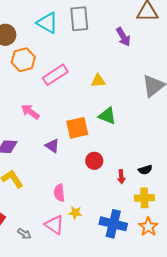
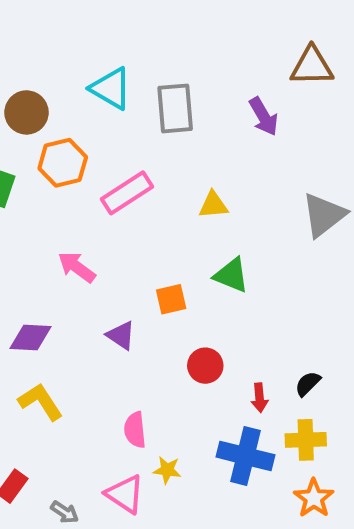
gray rectangle: (79, 19) -> (175, 108), moved
orange square: (77, 128) -> (171, 299), size x0.7
black semicircle: (145, 170) -> (308, 384), turned 152
blue cross: (113, 224) -> (245, 456), moved

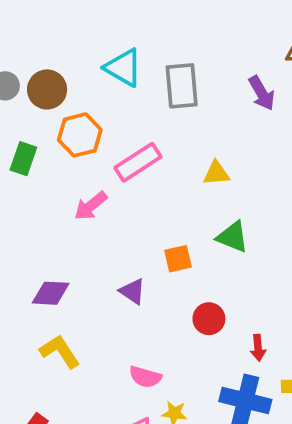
pink arrow: (77, 267) -> (91, 206), moved, turned -75
pink semicircle: (135, 430) -> (145, 377), turned -68

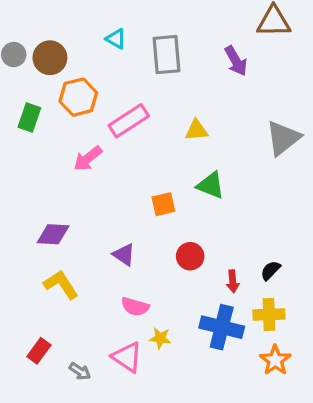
cyan triangle: (123, 68) -> (116, 39), size x0.6
purple triangle: (133, 291) -> (124, 255), moved

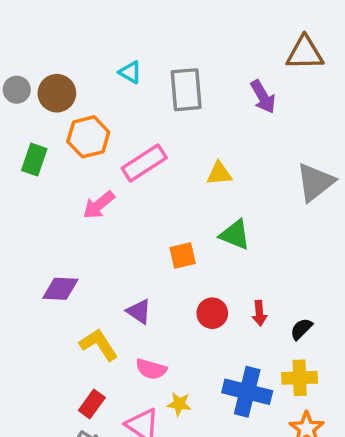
red arrow: (233, 281) -> (259, 313), moved
yellow L-shape: (61, 285) -> (99, 345), moved
red rectangle: (39, 351) -> (92, 404), moved

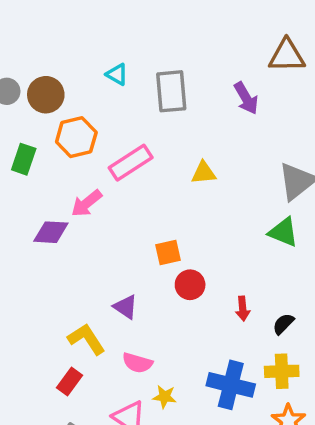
green triangle: (235, 235) -> (283, 232), moved
purple diamond: (60, 289) -> (51, 232), moved
red circle: (212, 313) -> (190, 285), moved
red rectangle: (92, 404) -> (70, 381), moved

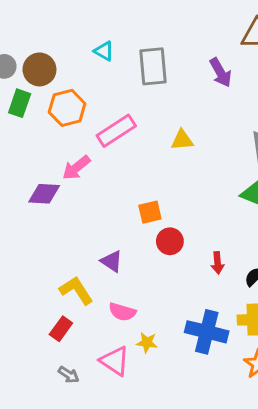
green rectangle: (24, 159) -> (20, 103), moved

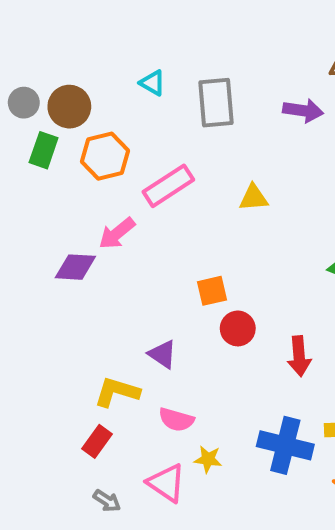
purple arrow: (221, 73) -> (303, 111), turned -52
red arrow: (217, 263) -> (299, 356), size x1.4
yellow L-shape: (76, 290) -> (117, 392), turned -40

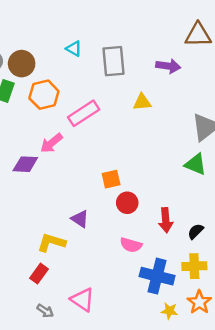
yellow triangle: (254, 198) -> (142, 102), moved
pink semicircle: (176, 420) -> (131, 245), moved
yellow star: (208, 459) -> (169, 311), moved

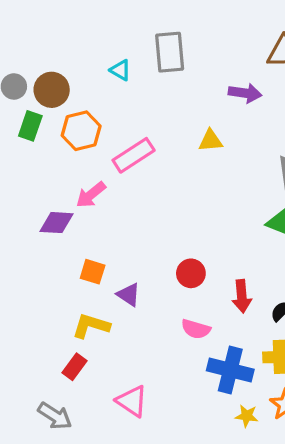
gray rectangle: (114, 61) -> (170, 52), moved
orange square: (111, 179) -> (93, 272), moved, turned 30
gray arrow: (45, 311) -> (55, 416), moved, size x1.5

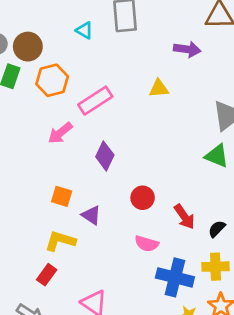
purple diamond: (57, 223) -> (105, 156), moved, turned -68
red arrow: (242, 296) -> (184, 217), turned -30

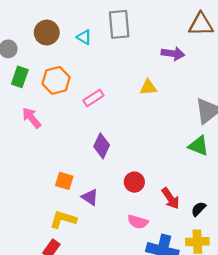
brown circle: (28, 47) -> (47, 33), moved
pink rectangle: (95, 101) -> (93, 98), size x0.7
pink arrow: (60, 133) -> (32, 118), moved, turned 90

